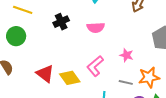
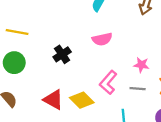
black cross: (61, 22) -> (62, 54), moved
gray line: (126, 82) -> (138, 89), moved

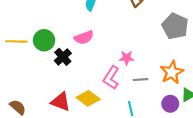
pink semicircle: (102, 39) -> (84, 38), moved
green circle: (14, 63) -> (44, 40), moved
pink star: (141, 65) -> (127, 58), moved

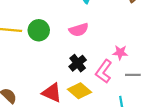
black cross: (63, 57) -> (78, 63), moved

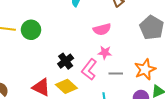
pink semicircle: (79, 30) -> (102, 29), moved

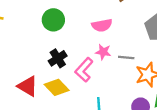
green circle: (31, 30) -> (53, 20), moved
gray line: (116, 73) -> (126, 58), moved

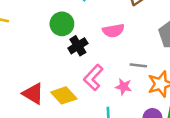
pink star: (103, 52) -> (124, 87), moved
black cross: (58, 58) -> (78, 46), moved

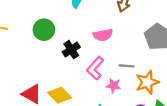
green circle: (62, 24) -> (44, 30), moved
pink L-shape: (93, 77) -> (95, 68), moved

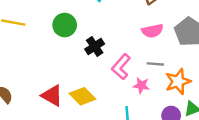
pink semicircle: (103, 35) -> (152, 31), moved

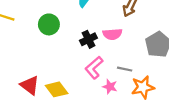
pink semicircle: (152, 31) -> (112, 34), moved
black cross: (95, 47) -> (88, 39), moved

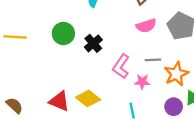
pink semicircle: (112, 34) -> (146, 26), moved
black cross: (88, 39) -> (93, 43), moved

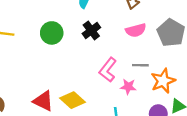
black cross: (93, 43) -> (91, 31), moved

